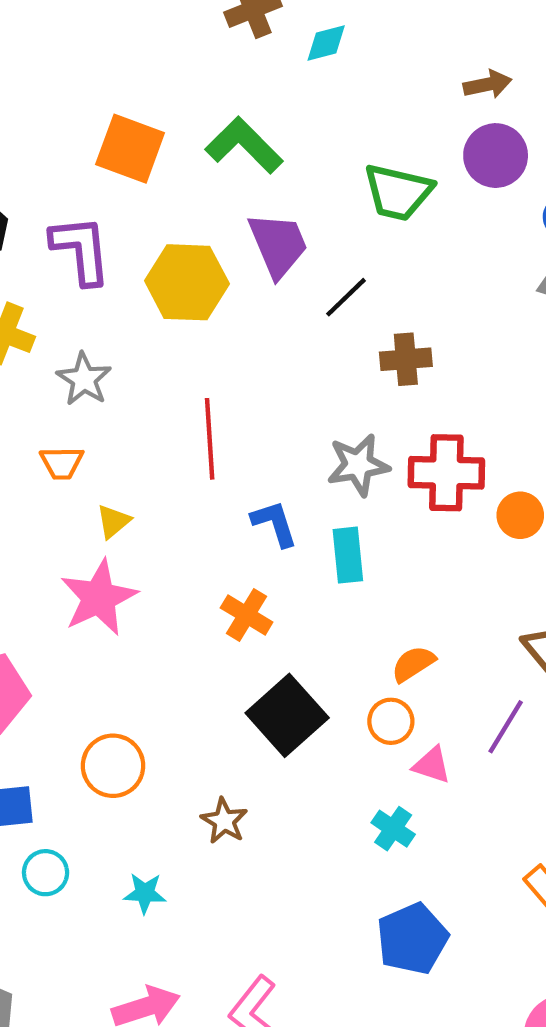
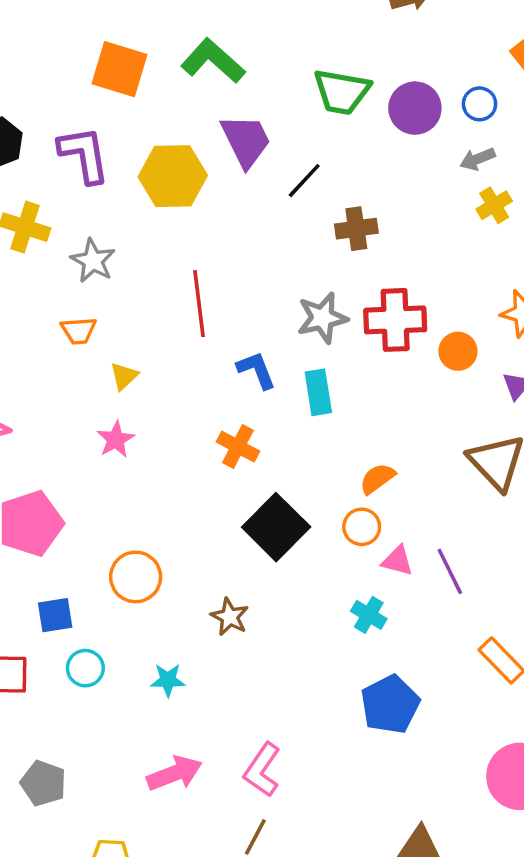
purple circle: (496, 156) -> (415, 108), moved
pink star: (99, 598) -> (116, 439), size x0.6
purple line: (506, 727) -> (450, 571), moved, turned -54

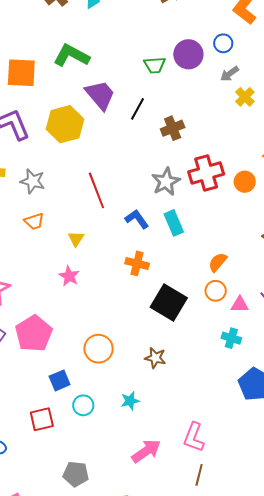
green trapezoid: (342, 92) -> (155, 65), moved, size x0.7
yellow triangle: (124, 376) -> (76, 239), moved

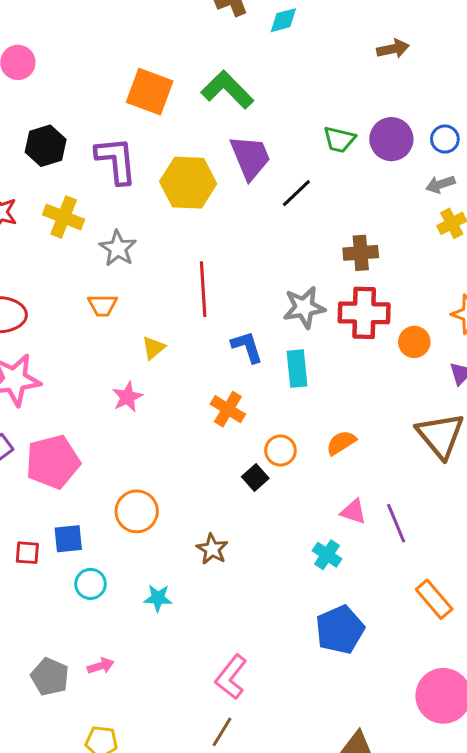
brown cross: (173, 128) -> (361, 253), moved
orange circle: (216, 291) -> (280, 451), moved
black square: (169, 302) -> (255, 478), size x0.5
red square: (42, 419) -> (27, 553), moved, size x0.7
pink arrow: (146, 451) -> (101, 666), moved, size x0.6

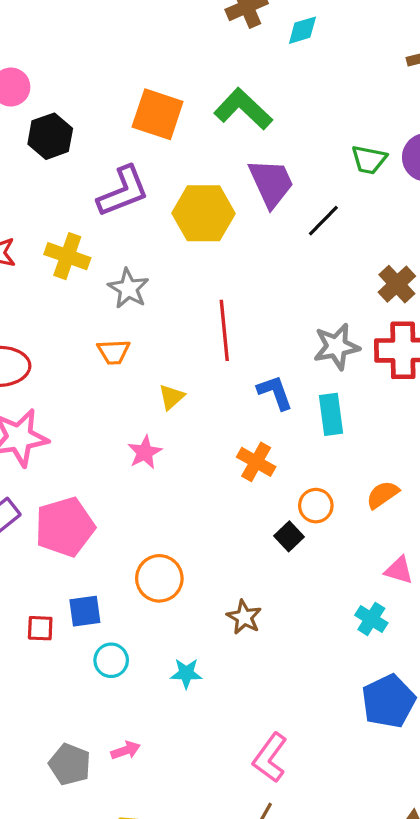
black hexagon: (46, 146) -> (50, 136), moved
purple L-shape: (116, 160) -> (123, 191), turned 76
brown cross: (361, 253) -> (397, 284), turned -36

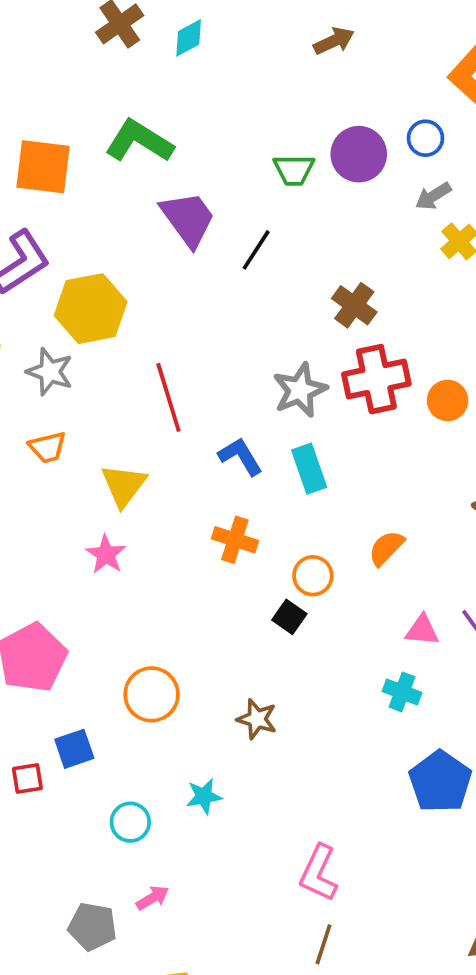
yellow hexagon: (203, 213) -> (91, 309), moved
yellow triangle: (171, 397) -> (124, 485), size x1.5
cyan circle: (111, 660) -> (130, 822), moved

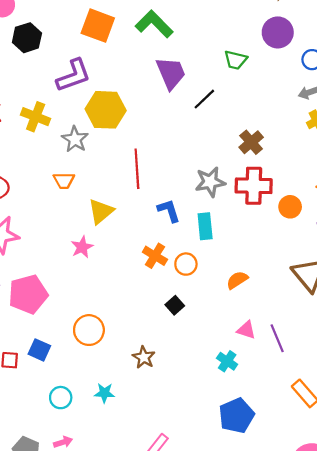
purple circle: (359, 154) -> (278, 32), moved
orange circle: (313, 576) -> (186, 264), moved
blue square: (74, 749) -> (39, 350), turned 30

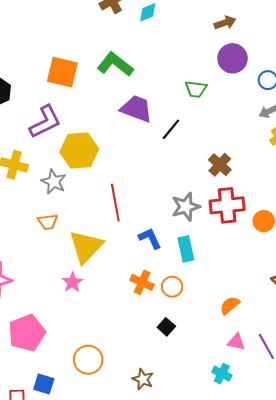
purple trapezoid: (171, 73) -> (137, 109), turned -40
yellow triangle: (101, 211) -> (86, 247), size x1.4
orange semicircle: (237, 280) -> (230, 305), moved

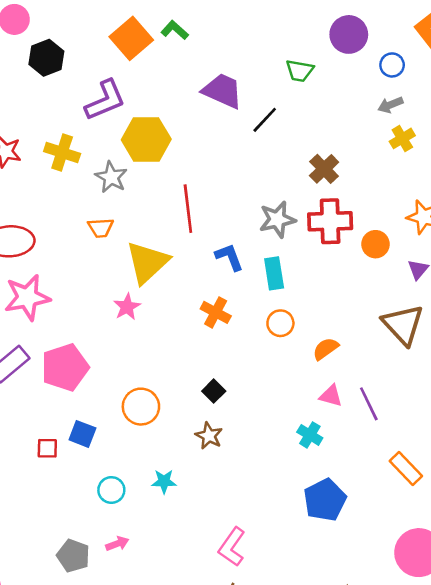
green L-shape: (115, 64) -> (175, 30), moved, size x0.6
orange square: (62, 72) -> (131, 38), turned 32
orange circle: (172, 287) -> (280, 323), moved
black square: (166, 327) -> (214, 391), moved

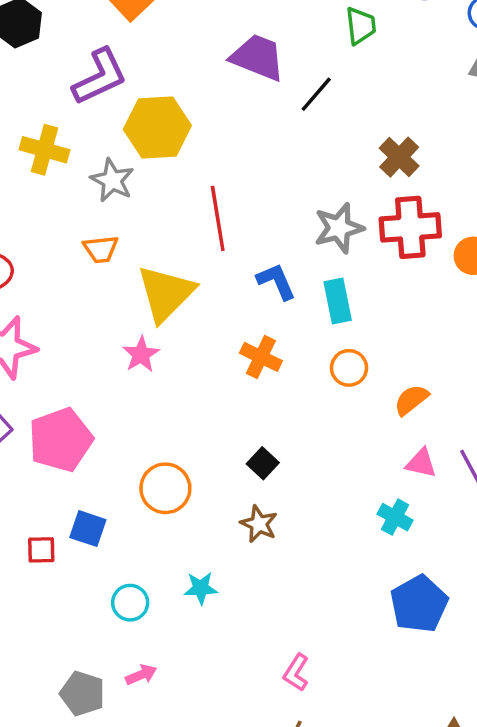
green trapezoid: (300, 71) -> (361, 26), turned -104
pink L-shape: (232, 547) -> (296, 673), size x0.7

